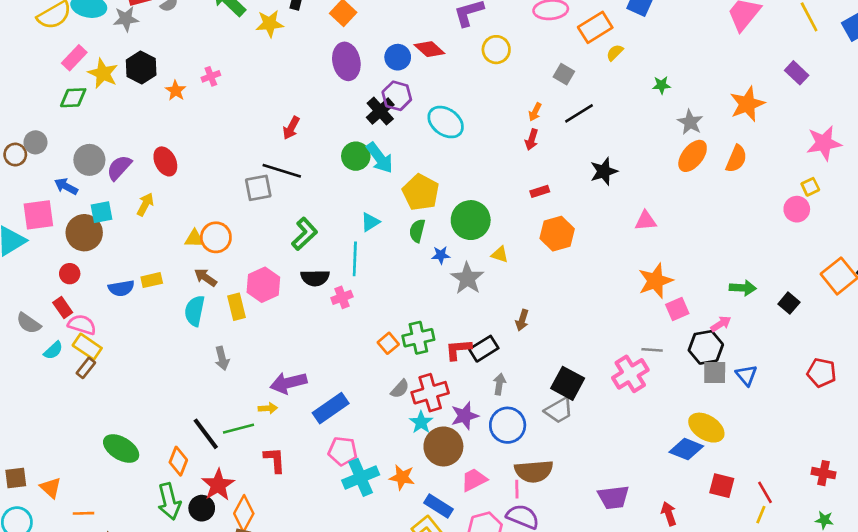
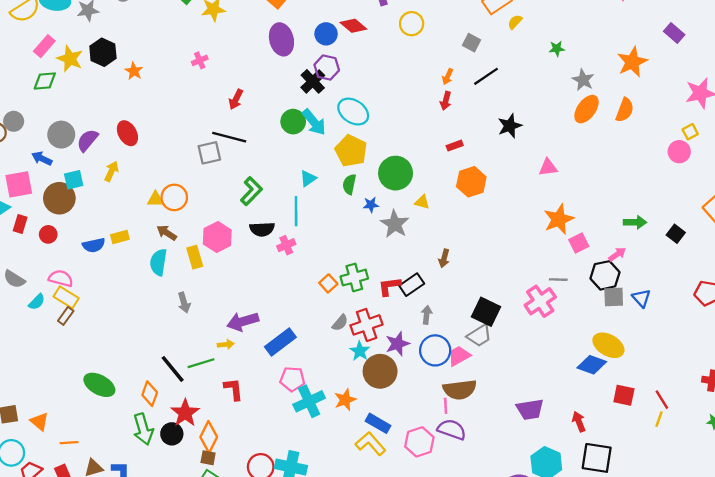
pink cross: (211, 76) -> (200, 60), moved
cyan ellipse: (446, 122) -> (353, 112), moved
red rectangle: (63, 308) -> (20, 224), moved, turned 54
orange star: (402, 477) -> (345, 400), turned -30
pink trapezoid: (474, 480) -> (459, 356), moved

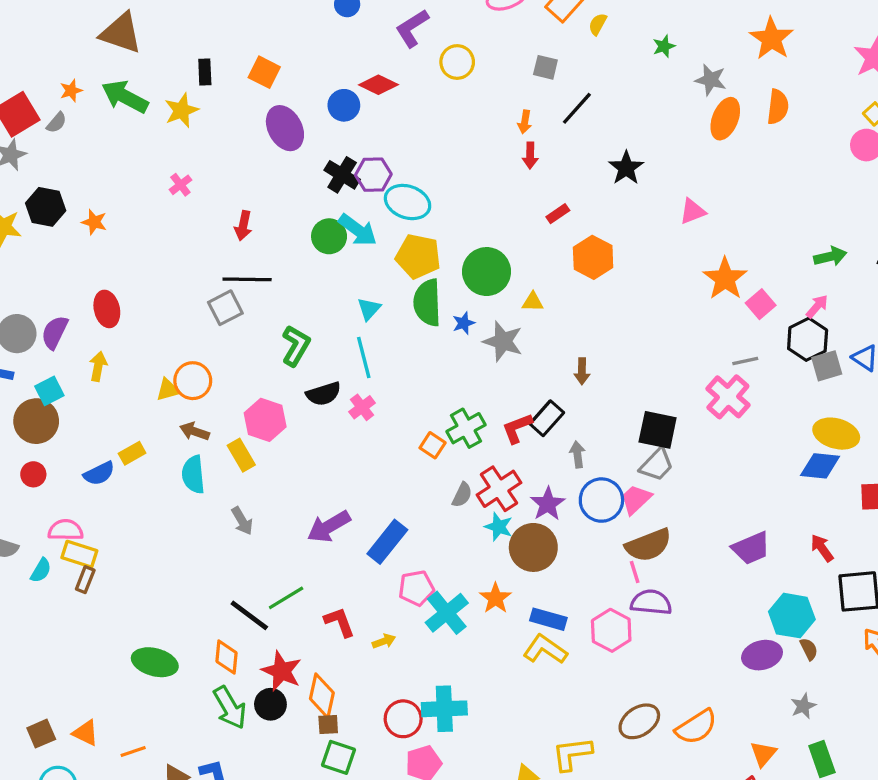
purple hexagon: (327, 68) -> (373, 175), moved
red ellipse: (127, 133) -> (107, 309), turned 30
green semicircle: (349, 184) -> (427, 303), size x1.6
yellow arrow: (226, 344) -> (384, 641), moved

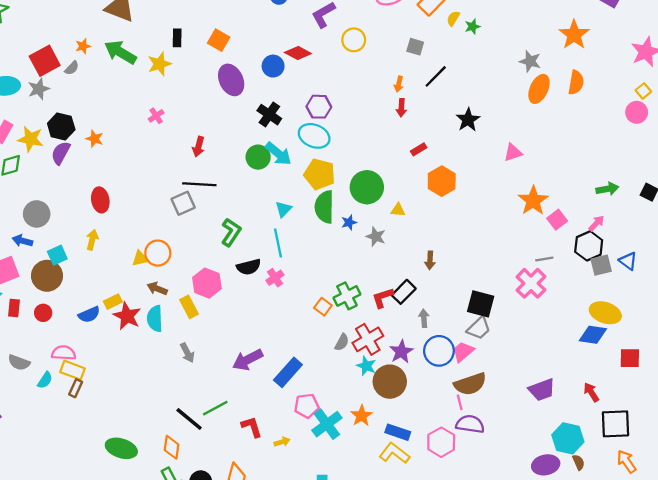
green star: (664, 46) -> (472, 27), moved
purple hexagon: (373, 175) -> (319, 107), moved
purple semicircle: (55, 332) -> (61, 153), moved
gray star: (503, 341) -> (376, 237), size x0.7
red star: (282, 671) -> (127, 316), moved

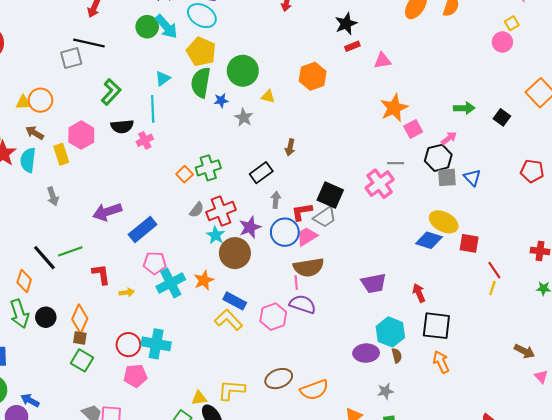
red rectangle: (419, 149) -> (352, 46), moved
red L-shape: (383, 298) -> (302, 212), moved
red square: (630, 358) -> (469, 243), moved

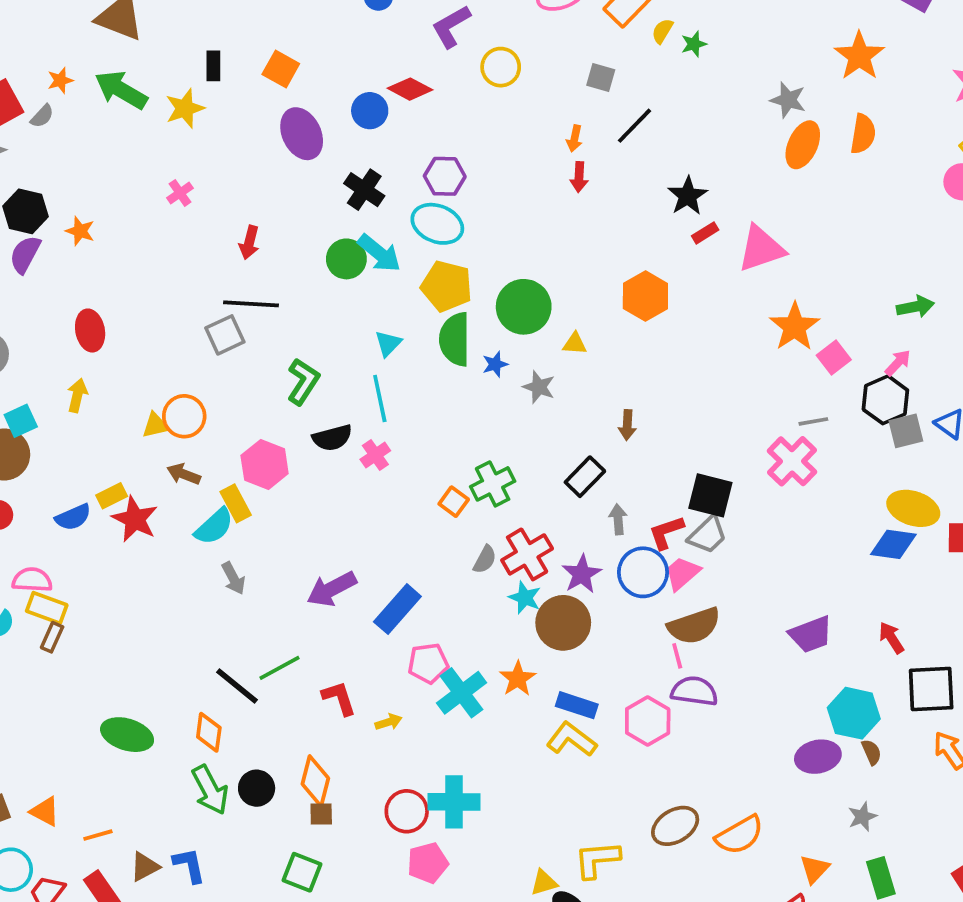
pink triangle: (382, 61) -> (761, 249), size x1.6
cyan semicircle: (28, 160) -> (214, 526), moved, turned -130
green square: (82, 360) -> (302, 872), moved

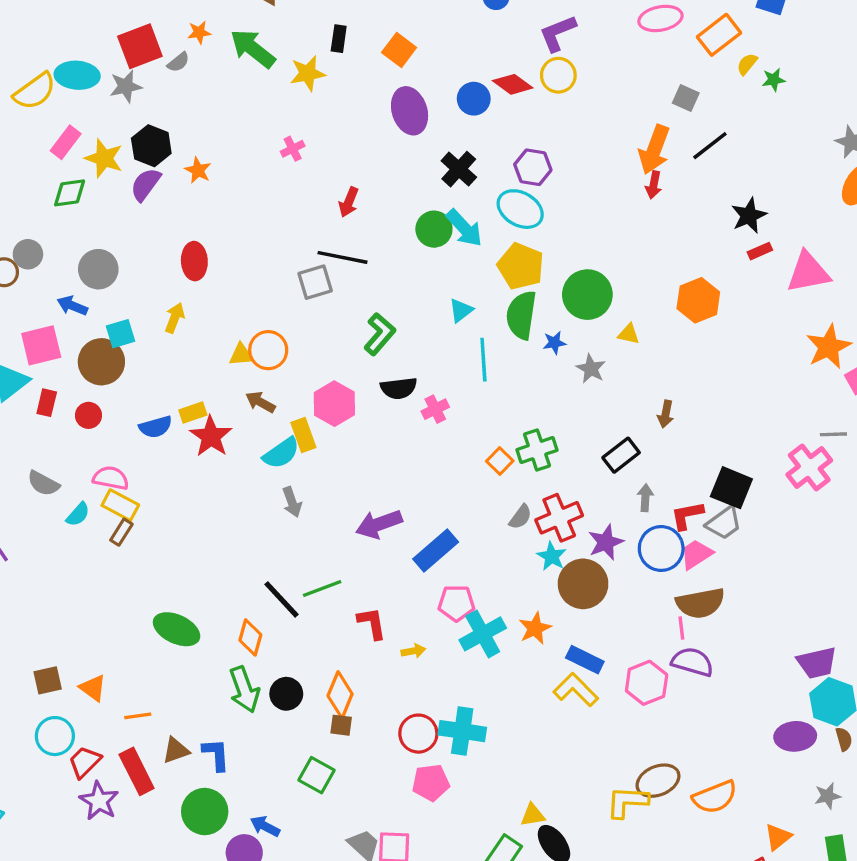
yellow circle: (501, 67) -> (558, 75), moved
orange arrow: (574, 138) -> (654, 150), size x2.0
cyan line: (380, 399) -> (483, 360), moved
purple trapezoid: (811, 634) -> (817, 663), moved
yellow L-shape: (597, 859) -> (627, 802), moved

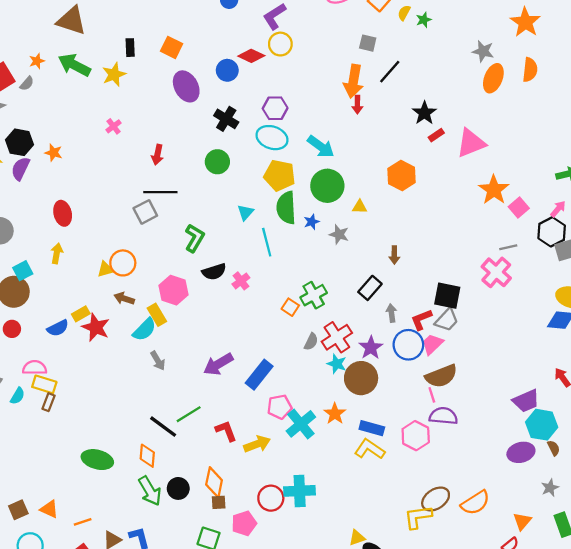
cyan arrow: (464, 228) -> (321, 147), moved
yellow arrow: (413, 651) -> (257, 444), size x1.6
pink pentagon: (431, 783) -> (244, 523), moved

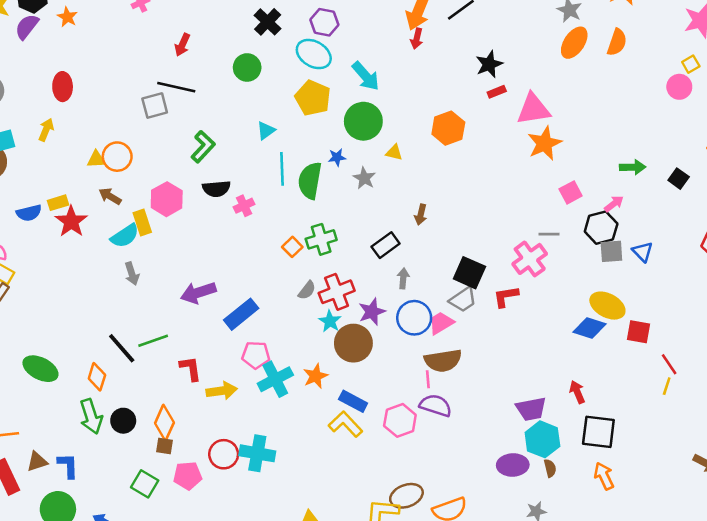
orange star: (494, 190) -> (545, 143), moved
green semicircle: (286, 208) -> (310, 181), moved
red L-shape: (421, 320) -> (506, 297), moved

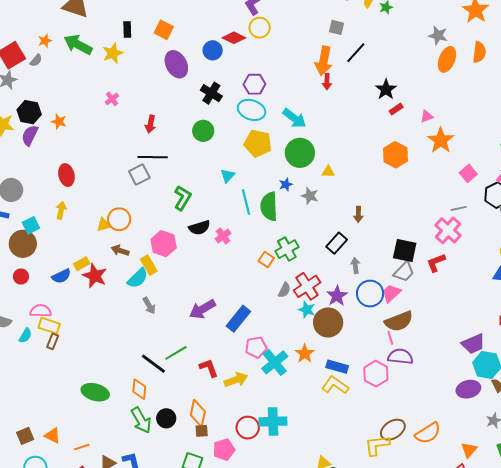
pink triangle: (533, 109) -> (427, 116), size x0.5
orange hexagon: (448, 128) -> (395, 155), moved

